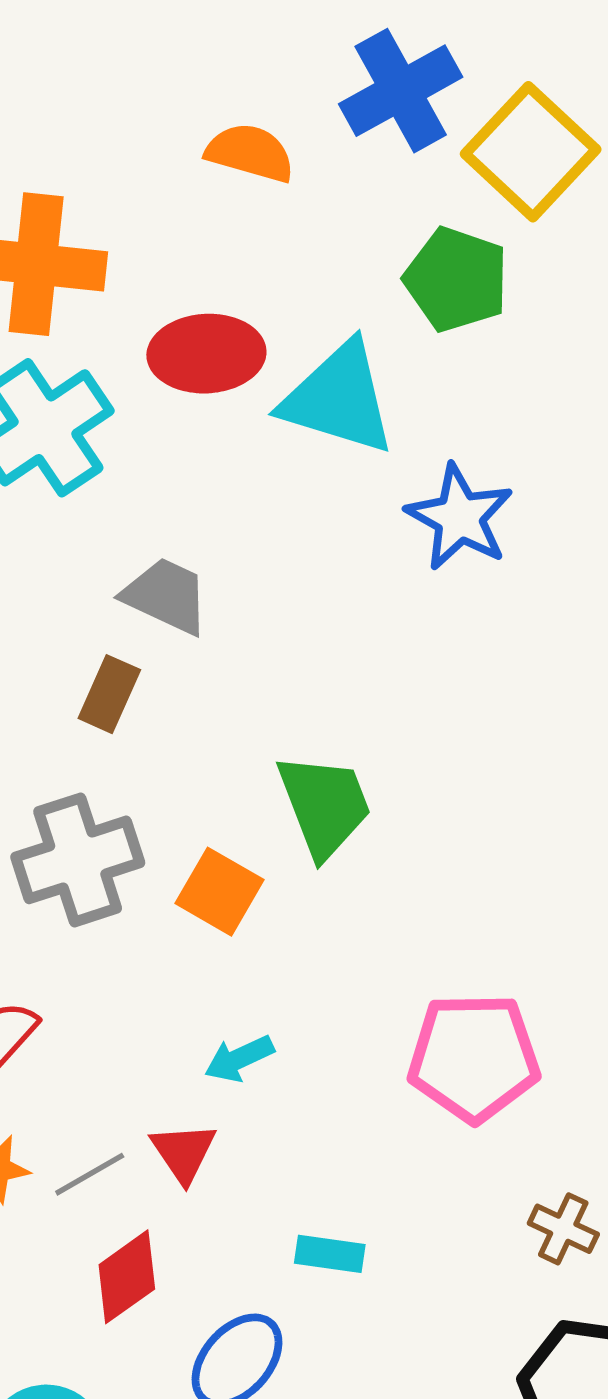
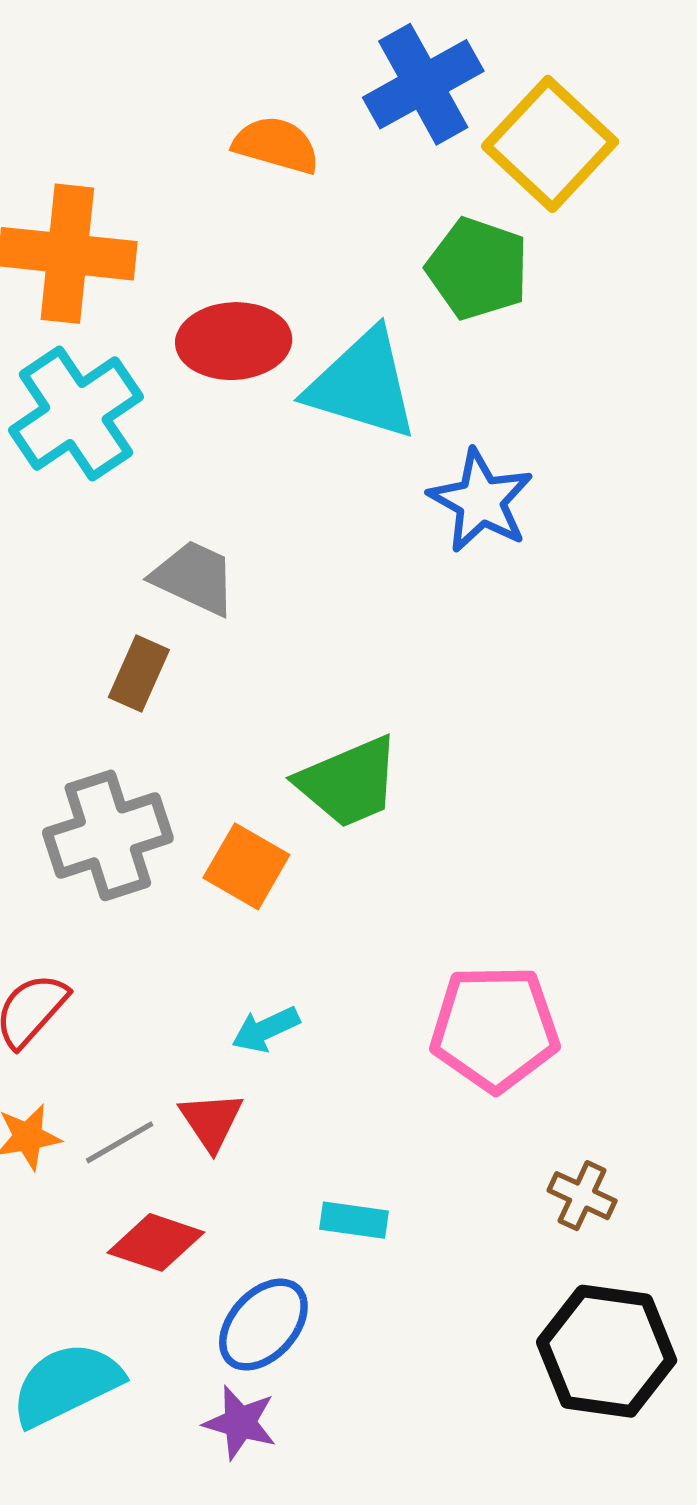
green trapezoid: (324, 805) -> (349, 782), turned 88
red diamond: (127, 1277) -> (156, 1242), turned 54

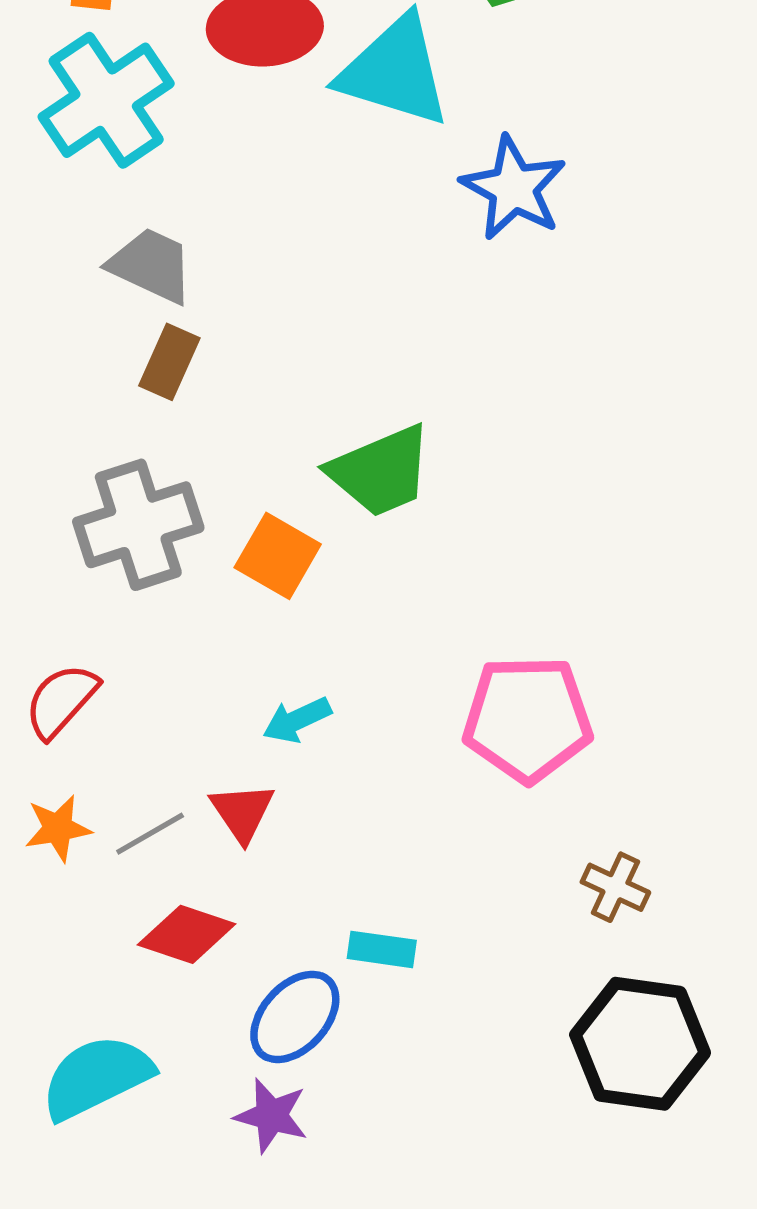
gray trapezoid: (194, 578) -> (151, 265), moved
cyan rectangle: (354, 1220) -> (382, 949), moved

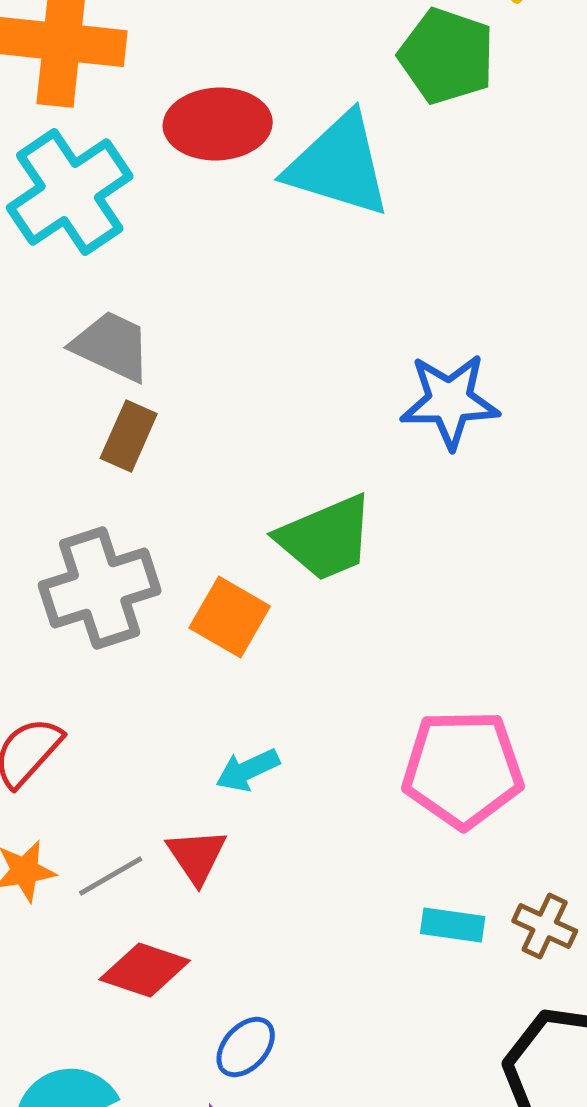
blue star: (514, 188) -> (450, 401), moved, turned -30
cyan rectangle: (382, 949) -> (453, 925), moved
blue ellipse: (295, 1017) -> (246, 1047), size x0.7

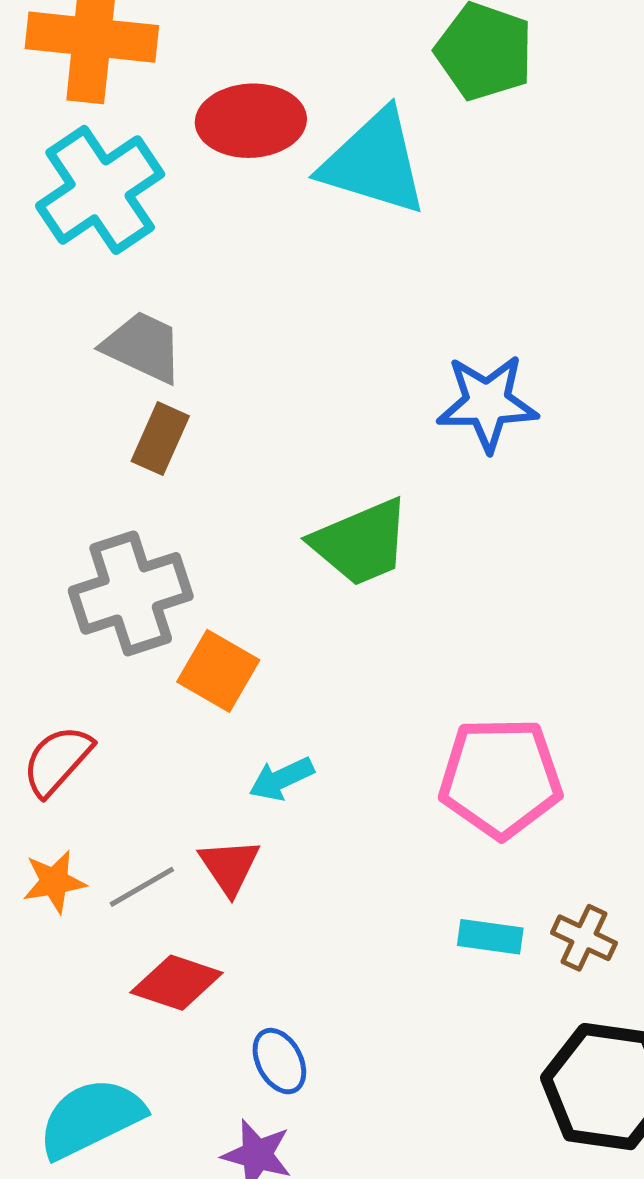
orange square: (230, 617) -> (218, 671), moved
blue ellipse: (246, 1047) -> (279, 1061), turned -70

